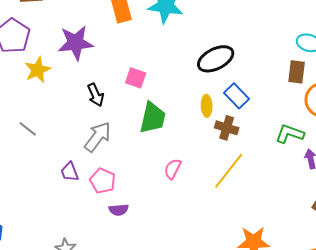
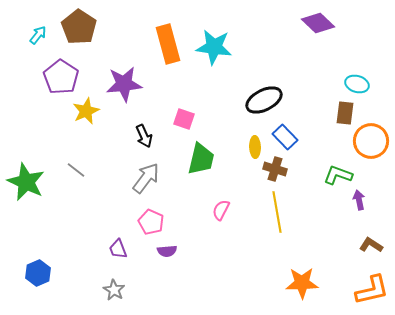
yellow line: (229, 171) -> (277, 212), turned -48
purple trapezoid: (70, 172) -> (118, 249), moved

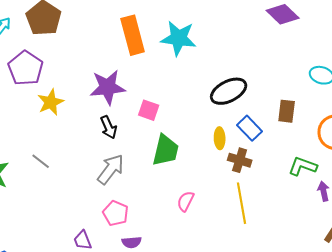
purple star: (124, 84) -> (108, 87), moved
brown rectangle: (345, 113) -> (287, 111), moved

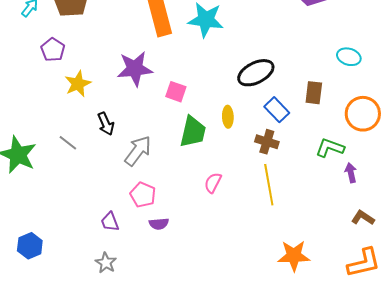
purple pentagon: (26, 68) -> (53, 50), size x0.7
black arrow: (109, 127) -> (106, 124), moved
yellow ellipse: (220, 138) -> (228, 117), moved

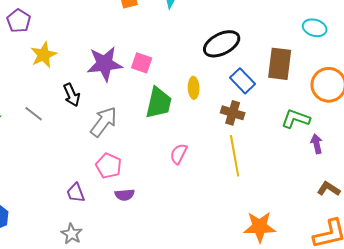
purple star: (135, 69) -> (105, 64), moved
brown rectangle: (314, 93) -> (280, 64), size x1.4

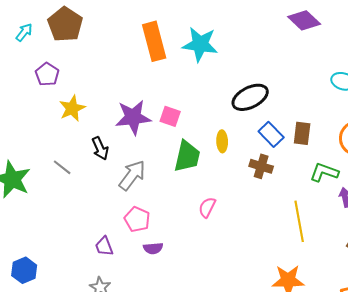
brown rectangle: (280, 64) -> (302, 133), moved, size x0.7
yellow line: (235, 156) -> (299, 221), moved

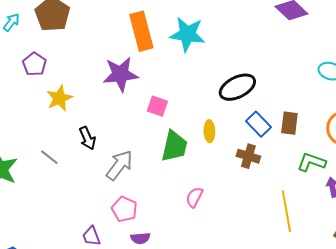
purple star: (133, 117) -> (120, 74), moved

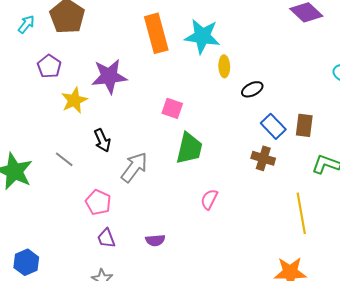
purple star: (120, 74) -> (109, 76), moved
black ellipse: (237, 87) -> (252, 89), size x0.6
yellow ellipse: (209, 131) -> (224, 66), moved
pink pentagon: (124, 209) -> (98, 202), moved

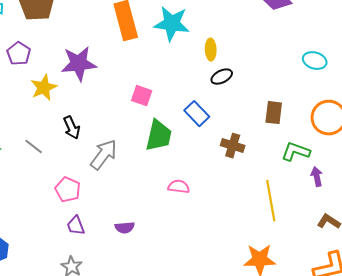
yellow ellipse: (224, 66) -> (211, 50), moved
blue rectangle: (273, 126) -> (197, 114), moved
pink semicircle: (209, 199) -> (179, 187), turned 70

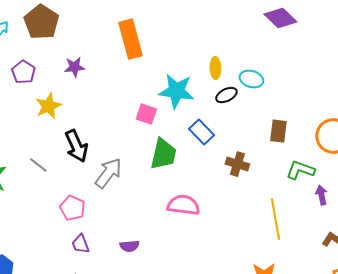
cyan star: (172, 24) -> (176, 91), moved
cyan ellipse: (315, 61) -> (251, 79), moved
purple star: (79, 64) -> (74, 67), moved, size x0.6
black arrow: (72, 128) -> (76, 146), size x1.4
pink semicircle: (179, 187) -> (183, 205), size x1.5

